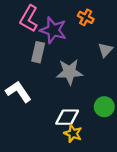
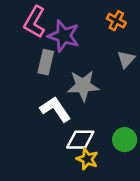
orange cross: (86, 17) -> (116, 21), moved
white L-shape: (18, 92) -> (55, 109), moved
green circle: (104, 107) -> (125, 140), moved

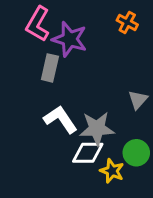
gray triangle: (126, 59) -> (138, 100), moved
gray star: (83, 86) -> (97, 129), moved
yellow star: (87, 159) -> (112, 171), moved

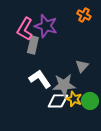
pink L-shape: (38, 24) -> (25, 29), moved
gray triangle: (138, 100) -> (82, 66), moved
yellow star: (112, 171) -> (74, 99), moved

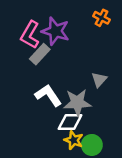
gray rectangle: (33, 45) -> (40, 54), turned 30
yellow star: (74, 99) -> (74, 140), moved
green circle: (90, 101) -> (92, 145), moved

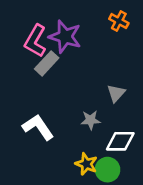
white L-shape: (48, 95) -> (38, 127), moved
gray star: (77, 103) -> (91, 120), size x0.6
white diamond: (70, 122) -> (120, 141), moved

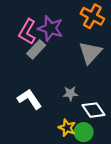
orange cross: (119, 21) -> (92, 16), size x1.5
gray triangle: (116, 93) -> (90, 53), moved, size x1.6
white diamond: (120, 141) -> (94, 110), turned 55

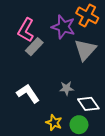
purple star: (50, 28) -> (63, 27), moved
yellow star: (67, 128) -> (54, 123), moved

